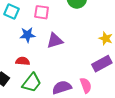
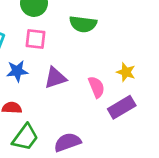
pink semicircle: (86, 85) -> (96, 87), moved

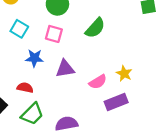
green semicircle: (83, 24) -> (95, 28), turned -65
pink semicircle: (96, 87) -> (98, 82), turned 72

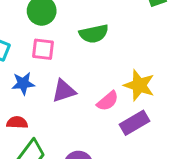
green semicircle: (95, 28) -> (94, 34), turned 45
yellow star: (124, 73) -> (139, 85), size x1.5

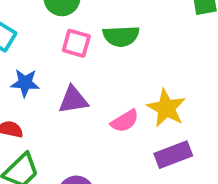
pink square: (43, 49) -> (76, 43), moved
purple rectangle: (134, 123) -> (173, 155), moved

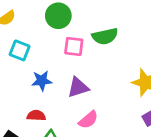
pink semicircle: (125, 121) -> (88, 120), moved

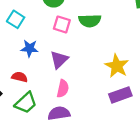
purple triangle: (78, 87) -> (59, 60), turned -36
pink semicircle: (88, 120) -> (63, 89), turned -48

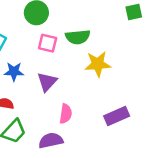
yellow star: (117, 66) -> (98, 64), moved, turned -30
pink semicircle: (63, 89) -> (66, 114), moved

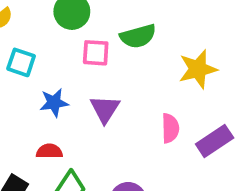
yellow star: (98, 64) -> (198, 69), moved
pink semicircle: (66, 114) -> (170, 128), moved

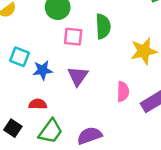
green semicircle: (138, 36) -> (103, 26), turned -80
cyan square: (21, 62) -> (20, 57), moved

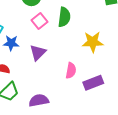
pink square: (73, 37) -> (39, 21), turned 35

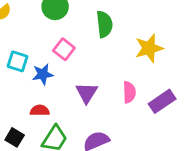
pink square: (39, 21) -> (64, 49), moved
purple triangle: (38, 52) -> (87, 93), moved

